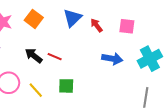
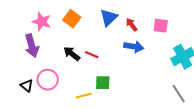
blue arrow: (112, 59) -> (134, 47), moved
yellow line: (36, 90) -> (84, 96), moved, turned -63
gray line: (146, 97) -> (179, 94), turned -42

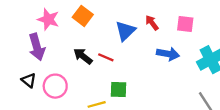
blue triangle: (109, 18) -> (125, 31), moved
blue arrow: (134, 47) -> (168, 54), moved
black triangle: (27, 86) -> (29, 80), moved

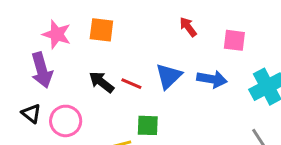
orange square: (83, 16) -> (101, 30), turned -30
red arrow: (152, 23) -> (188, 27), moved
blue triangle: (125, 31) -> (169, 76), moved

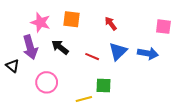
red arrow: (188, 27) -> (111, 23), moved
black arrow: (101, 82) -> (60, 47), moved
black triangle: (31, 113) -> (13, 66), moved

